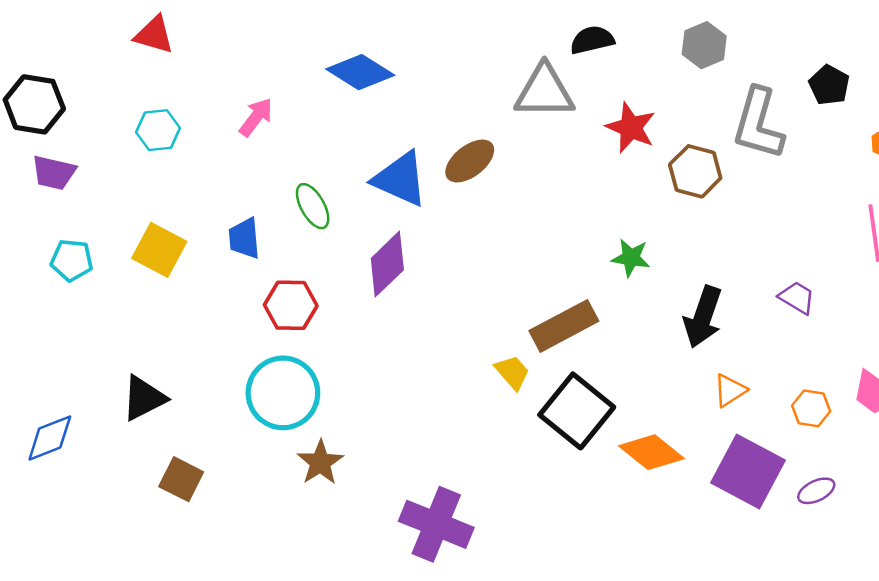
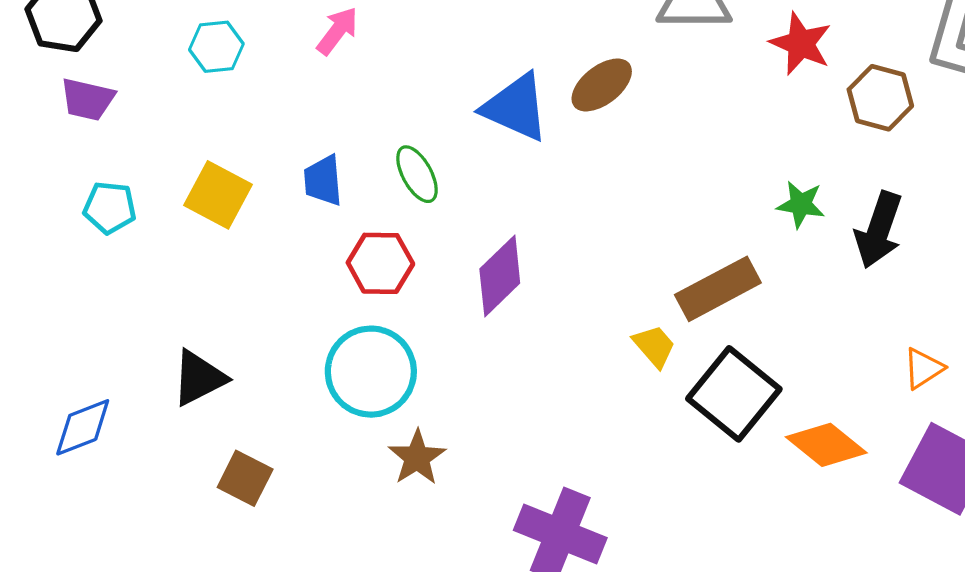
green ellipse: (313, 206) -> (417, 174), moved
purple diamond: (387, 264) -> (500, 276), moved
black arrow: (703, 317) -> (879, 230), moved

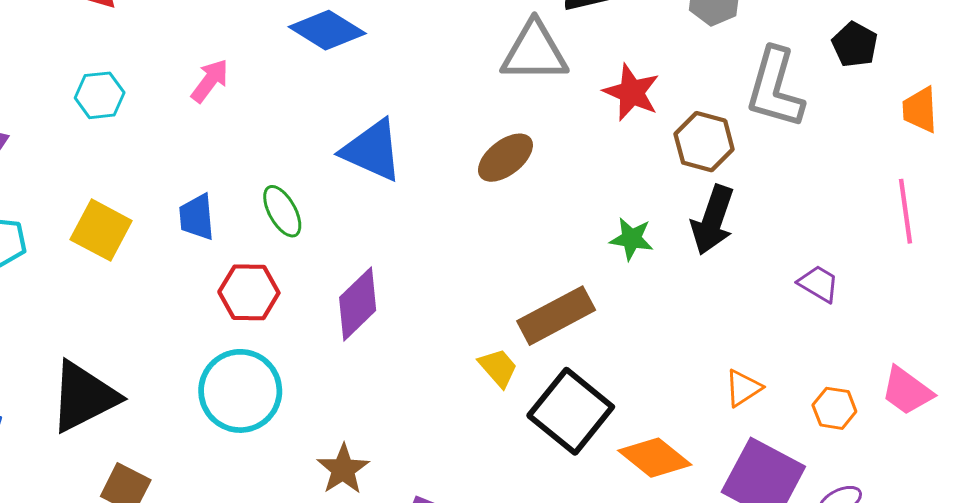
brown ellipse: (602, 85) -> (505, 158), moved
black arrow: (879, 230) -> (713, 220), moved
black triangle: (199, 378) -> (84, 397), size x1.4
brown star: (417, 458) -> (343, 469), moved

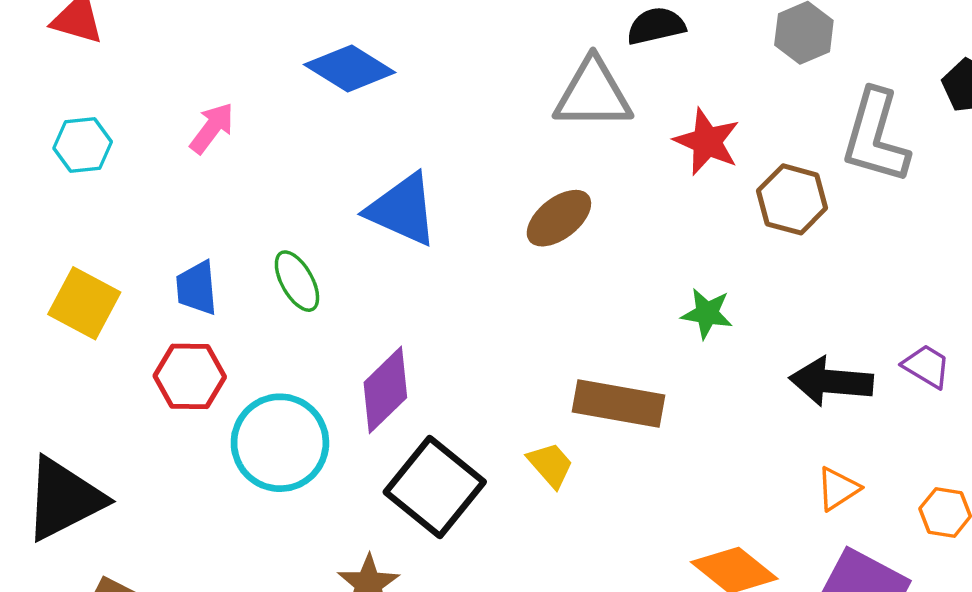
black arrow: (713, 220) -> (831, 381), moved, turned 76
red hexagon: (249, 292) -> (190, 376), moved
brown rectangle: (556, 316) -> (618, 404), turned 38
cyan circle: (240, 391) -> (280, 443), moved
black square: (571, 411) -> (435, 487), moved

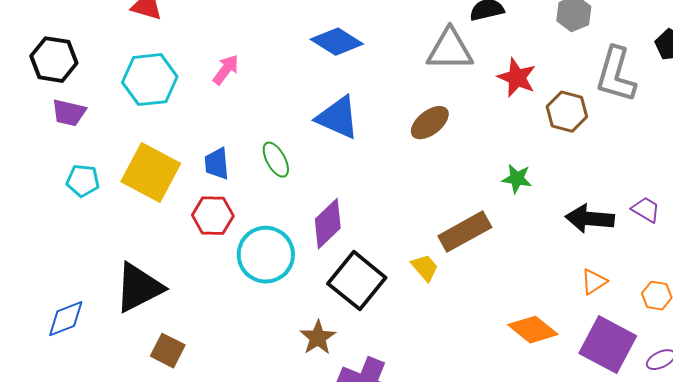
blue diamond: (350, 68) -> (337, 42), moved
cyan hexagon: (83, 145) -> (150, 80), size x1.6
yellow square: (84, 303) -> (151, 173), size x1.4
brown rectangle: (618, 404) -> (465, 232), turned -39

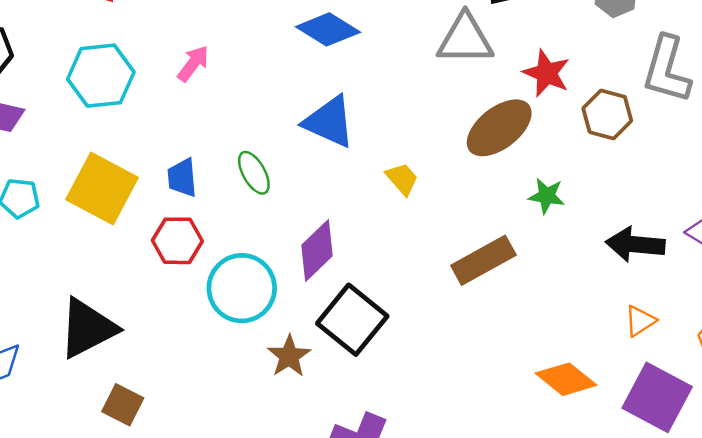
brown ellipse: (430, 123) -> (499, 128), moved, size x1.4
yellow trapezoid: (425, 268) -> (402, 179), moved
brown star: (318, 338) -> (289, 356), moved

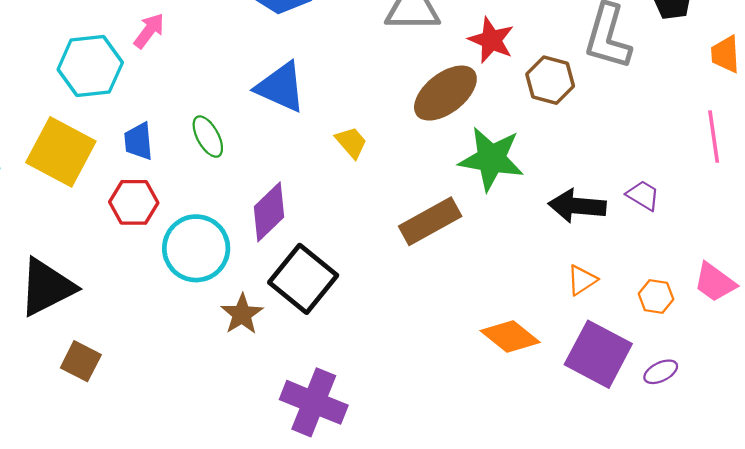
cyan hexagon: (101, 76) -> (90, 66), moved
green star: (547, 196) -> (491, 159), size x1.8

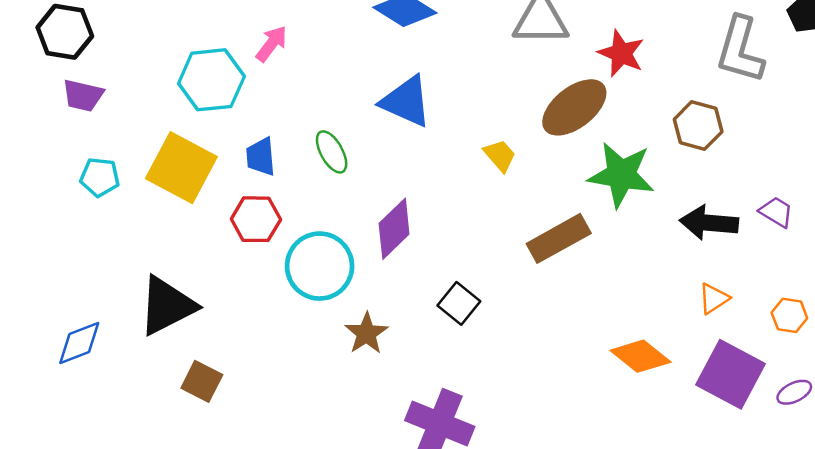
brown hexagon: (550, 80) -> (698, 125), moved
yellow trapezoid: (351, 142) -> (500, 156), moved
black square: (303, 279) -> (459, 303), moved, size x0.6

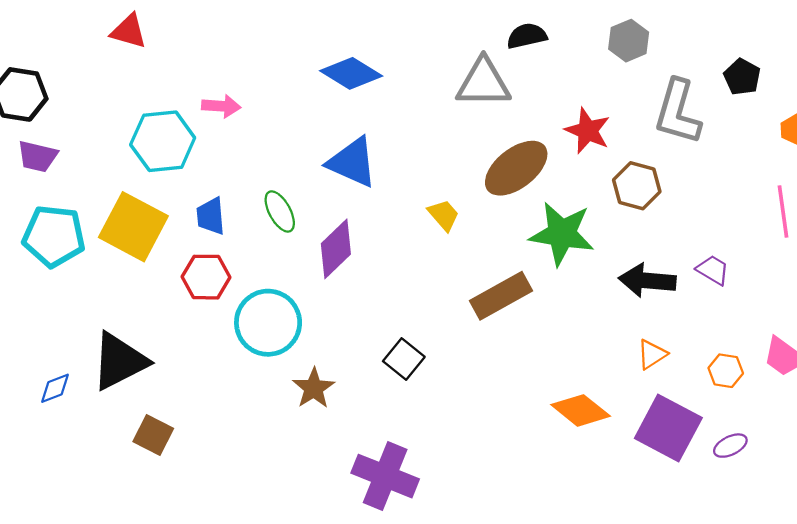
pink arrow: (272, 44) -> (221, 106), turned 57
red star: (621, 53) -> (588, 131), moved
cyan pentagon: (100, 177) -> (54, 236), size x1.6
purple diamond: (394, 229) -> (336, 249), moved
blue diamond: (79, 343) -> (55, 388), moved, size x0.7

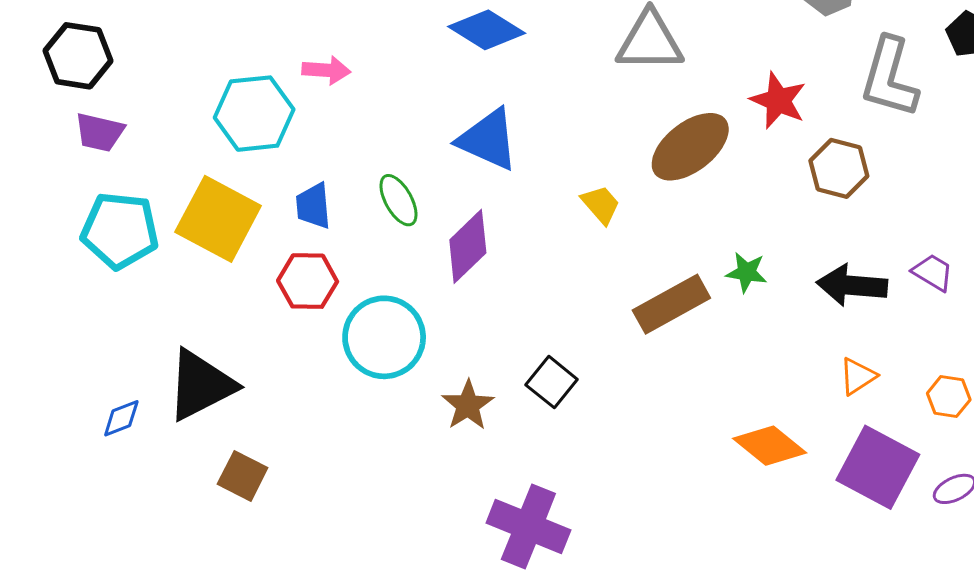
green star: (562, 234) -> (746, 272), moved, size x0.5
brown star: (314, 388) -> (468, 405), moved

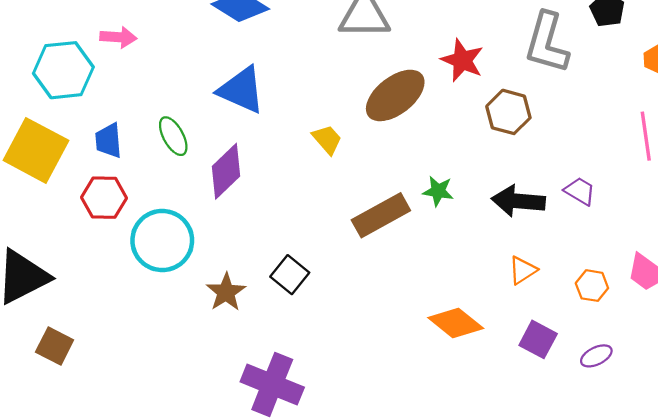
purple square: (878, 467) -> (538, 339), size x0.6

